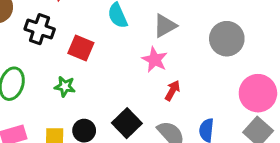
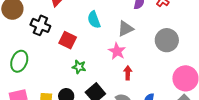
green star: (65, 86) -> (79, 67), moved
red arrow: (172, 90) -> (128, 73), turned -32

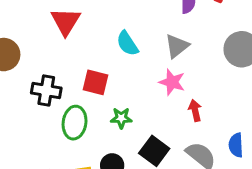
black cross: (40, 25) -> (46, 90), moved
green ellipse: (19, 61) -> (75, 123), moved

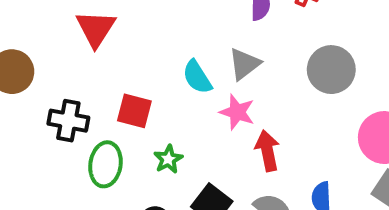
cyan semicircle: (127, 43) -> (197, 77), moved
red arrow: (195, 110) -> (267, 151), size x1.4
green star: (121, 118) -> (168, 159), turned -30

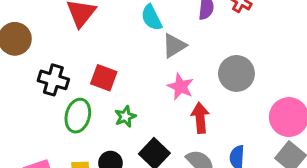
gray triangle: (244, 64) -> (174, 46), moved
gray circle: (331, 70) -> (236, 73), moved
cyan semicircle: (197, 77) -> (152, 18), moved

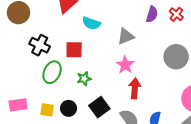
cyan semicircle: (152, 18) -> (91, 23), moved, turned -54
gray circle: (236, 73) -> (176, 57), moved
red square: (104, 78) -> (74, 50), turned -30

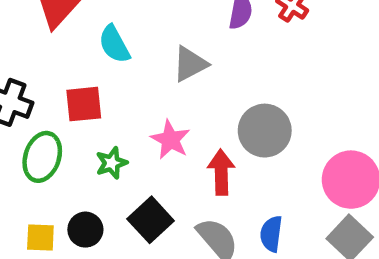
cyan semicircle: (91, 23) -> (114, 44), turned 48
gray circle: (176, 57) -> (265, 131), moved
pink star: (125, 65) -> (170, 140), moved

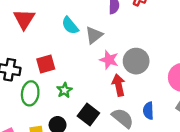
cyan semicircle: (114, 44) -> (70, 25), moved
pink star: (170, 140) -> (109, 60), moved

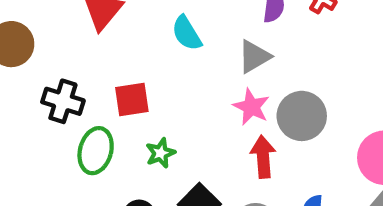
gray triangle: (94, 35) -> (254, 57), moved

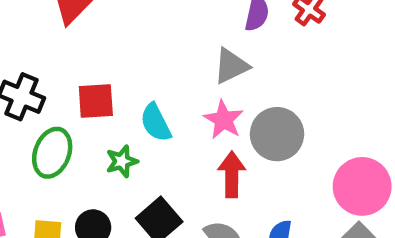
cyan semicircle: (187, 33) -> (156, 123), moved

